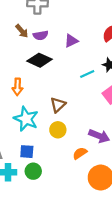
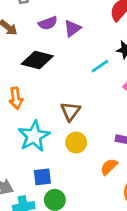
purple semicircle: (41, 35) -> (48, 23), moved
cyan star: (26, 119) -> (34, 136), turned 30

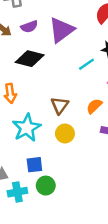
purple semicircle: (48, 23) -> (29, 27), moved
purple triangle: (72, 28) -> (61, 30), size x1.6
orange semicircle: (109, 167) -> (94, 106), moved

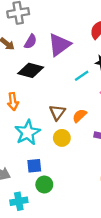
purple semicircle: (29, 27) -> (30, 42), turned -40
orange semicircle: (94, 106) -> (80, 116), moved
cyan cross: (17, 192) -> (19, 201), moved

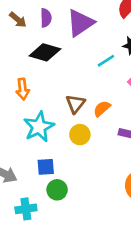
purple semicircle: (30, 42) -> (46, 18), turned -32

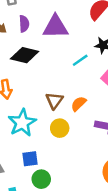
purple triangle: (80, 23) -> (55, 27), turned 36

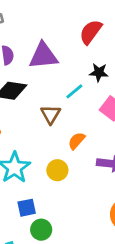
brown triangle: (54, 100) -> (51, 114), moved

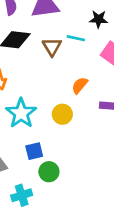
cyan line: (74, 91) -> (76, 38), turned 54
brown triangle: (51, 114) -> (52, 47), moved

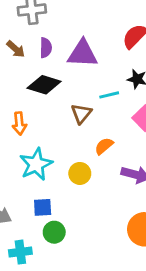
cyan line: (76, 38) -> (109, 95), turned -36
brown triangle: (52, 47) -> (81, 114), moved

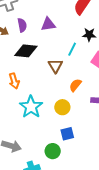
purple triangle: (83, 54) -> (48, 24), size x0.7
cyan line: (109, 95) -> (72, 49), turned -40
blue square: (43, 207) -> (67, 134), moved

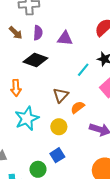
brown triangle: (55, 66) -> (61, 95), moved
blue square: (67, 134) -> (57, 155), turned -32

